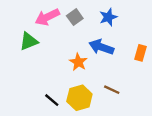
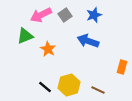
orange rectangle: (141, 53) -> (122, 67), moved
orange star: (78, 62) -> (48, 49), moved
brown line: (112, 90) -> (98, 90), moved

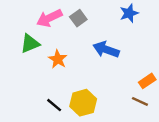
blue star: (94, 15) -> (129, 13), moved
orange rectangle: (122, 67) -> (147, 81), turned 40
brown line: (98, 90) -> (140, 101), moved

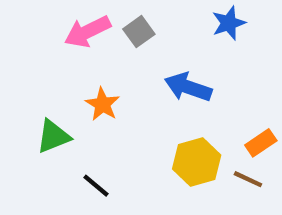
green triangle: (30, 43) -> (53, 136), moved
yellow hexagon: (83, 103) -> (197, 162), moved

